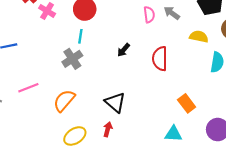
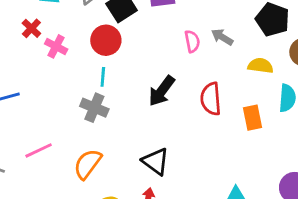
black arrow: (124, 50) -> (162, 91), size x1.6
gray cross: (72, 59) -> (94, 108), turned -30
orange rectangle: (187, 103) -> (252, 118), moved, turned 30

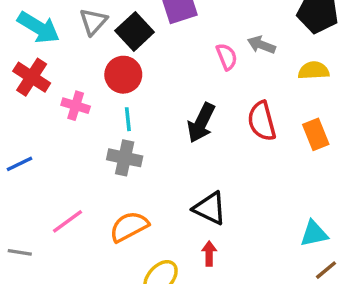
red cross: (31, 28) -> (32, 77), size x1.5
pink cross: (56, 46) -> (76, 106), moved
orange semicircle: (88, 164) -> (129, 227), turned 36

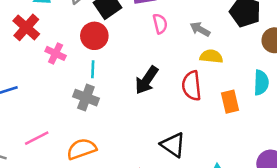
pink semicircle: (227, 57) -> (160, 24), moved
yellow semicircle: (314, 70) -> (211, 56), moved
black triangle: (210, 208) -> (173, 145), moved

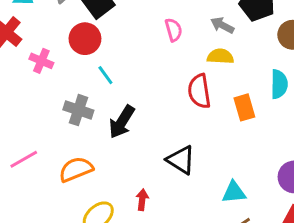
pink semicircle: (160, 24) -> (174, 30), moved
gray arrow: (200, 29) -> (222, 25), moved
cyan line: (93, 69) -> (105, 75), moved, turned -36
black arrow: (147, 80) -> (122, 122), moved

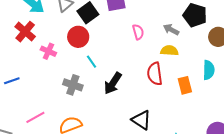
black arrow: (122, 122) -> (113, 83), moved

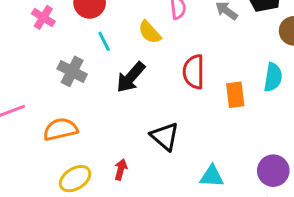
yellow semicircle: (169, 51) -> (150, 32), moved, turned -144

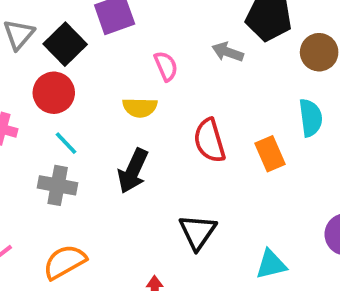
yellow semicircle: (150, 32) -> (140, 107), turned -30
cyan line: (104, 41) -> (66, 143), moved
black triangle: (165, 136) -> (198, 232), turned 40

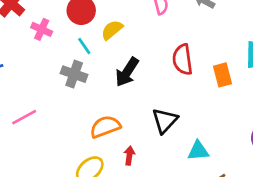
yellow semicircle: (140, 107) -> (112, 30), moved, turned 130
orange semicircle: (65, 262) -> (105, 127), moved
cyan triangle: (271, 264) -> (198, 151), moved

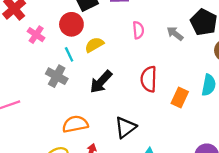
orange rectangle: (222, 75) -> (180, 97), turned 30

